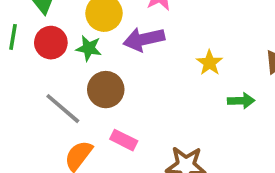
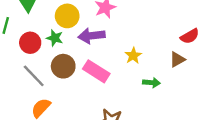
red circle: (51, 43) -> (30, 43), moved
pink rectangle: (124, 140) -> (96, 71), moved, size x1.5

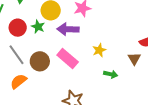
brown triangle: (177, 59) -> (134, 59), turned -40
brown circle: (63, 66) -> (40, 61), moved

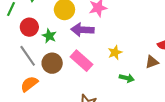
green star: (38, 27) -> (49, 36), moved
brown triangle: (134, 59) -> (152, 62), turned 40

